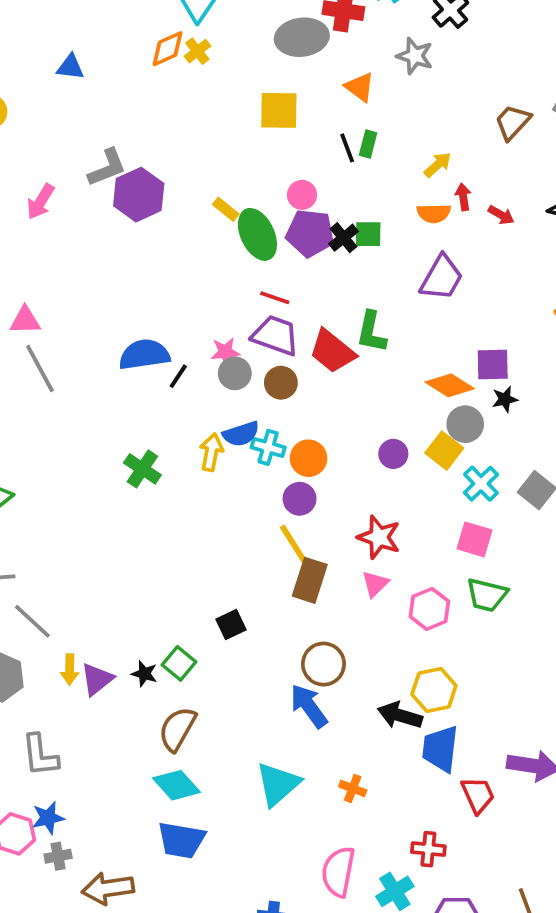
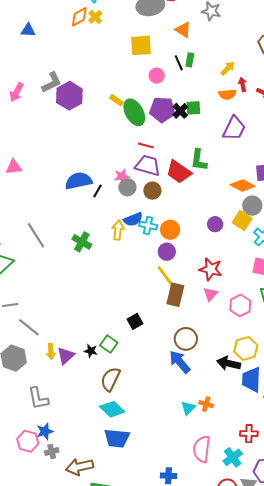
pink circle: (302, 195) -> (157, 76), moved
pink arrow: (41, 202) -> (16, 92), moved
gray line: (40, 369) -> (36, 235), moved
cyan triangle: (278, 784) -> (188, 408), moved, size x0.6

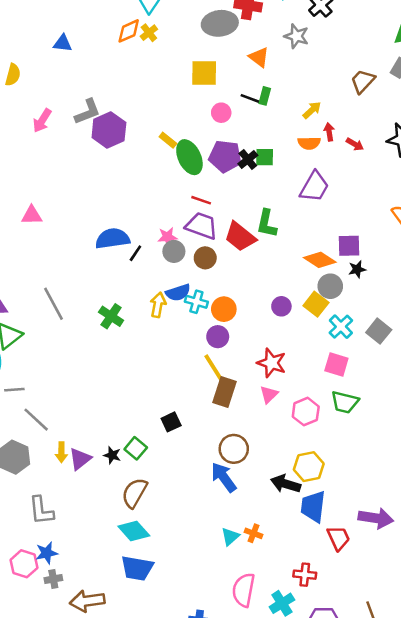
black line: (179, 63) -> (250, 99), turned -49

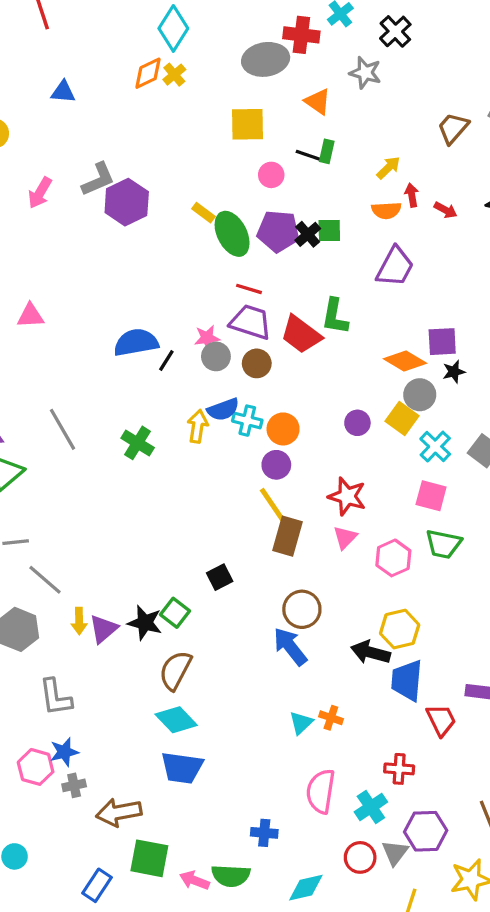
black star: (112, 455) -> (145, 623), size x1.5

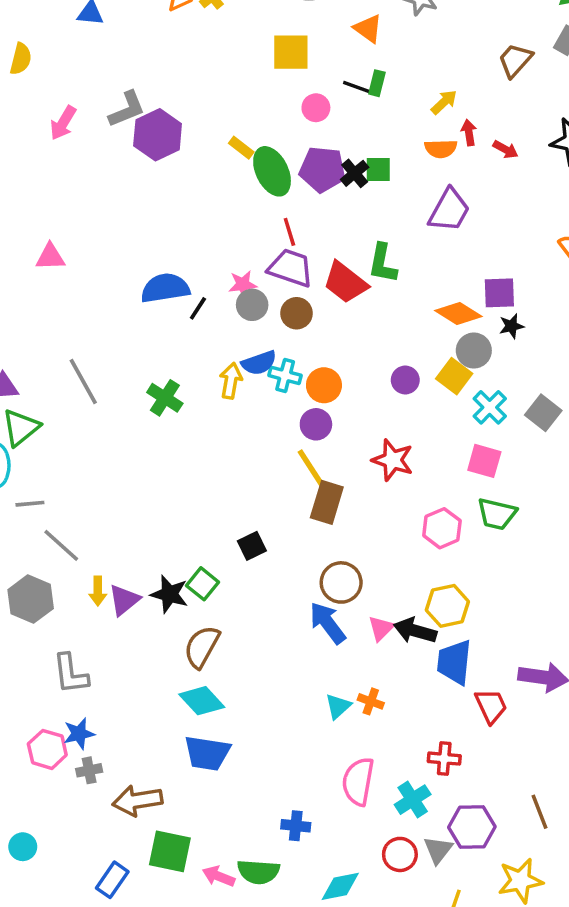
red line: (249, 289) -> (289, 232), turned 55
pink triangle: (345, 537) -> (381, 628), moved

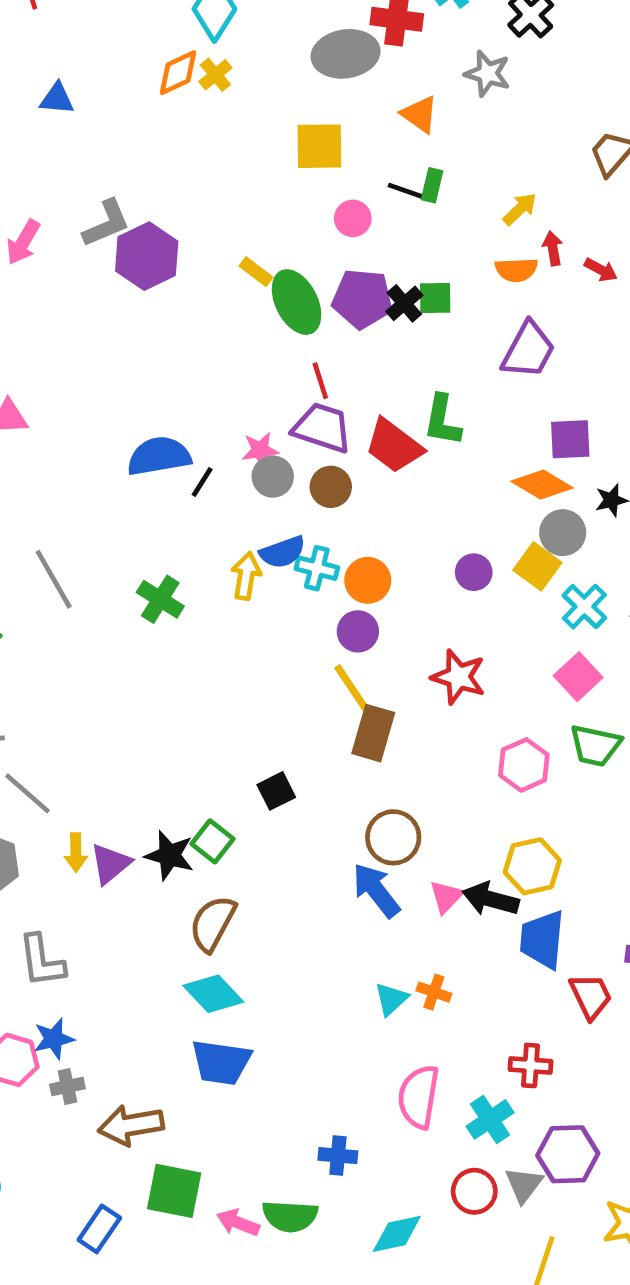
purple square: (499, 293) -> (570, 439), moved
pink square: (484, 461) -> (578, 677), turned 32

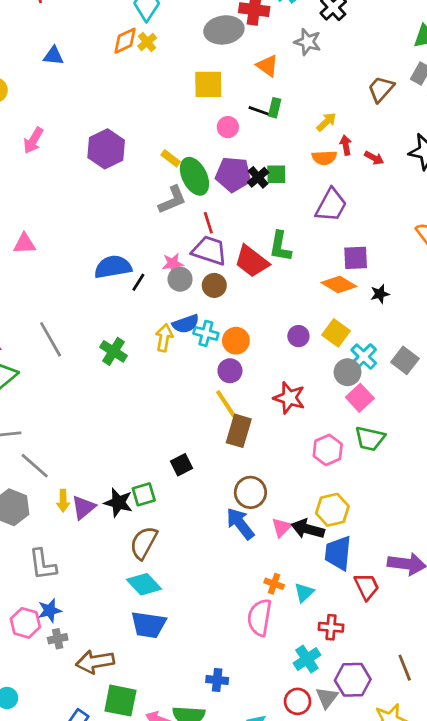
gray L-shape: (106, 223) -> (172, 200), moved
gray circle: (563, 533) -> (348, 372), moved
green square: (212, 841) -> (144, 494), turned 35
cyan triangle: (391, 999) -> (304, 592), moved
pink semicircle: (419, 1097) -> (260, 617), moved

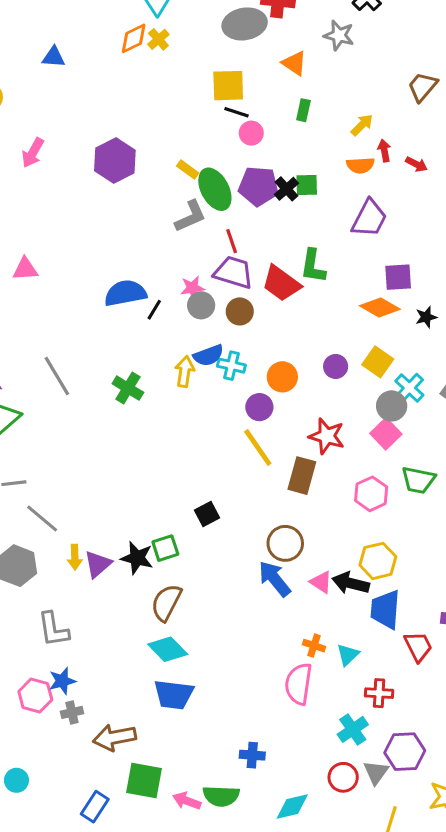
black line: (259, 111) -> (237, 112), moved
orange circle: (236, 341) -> (282, 377), moved
pink square: (360, 398) -> (386, 434), moved
brown rectangle: (239, 431) -> (302, 476), moved
pink triangle: (282, 527) -> (321, 582), turned -40

